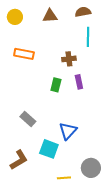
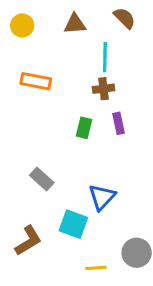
brown semicircle: (83, 12) -> (125, 18), turned 56
cyan line: (88, 37) -> (105, 57), moved

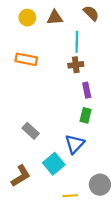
yellow circle: (22, 25) -> (27, 18), moved
green rectangle: (84, 128) -> (86, 115), moved
cyan square: (73, 224) -> (54, 164), turned 30

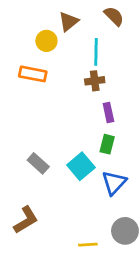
yellow circle: (27, 18) -> (46, 41), moved
brown triangle: (55, 18) -> (69, 22), turned -35
blue triangle: (75, 144) -> (114, 183), moved
cyan square: (54, 164) -> (81, 166), moved

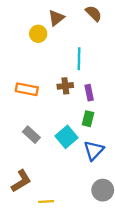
cyan line: (96, 52) -> (79, 59), moved
orange rectangle: (33, 74) -> (27, 89), moved
brown cross: (95, 81) -> (65, 86), moved
yellow line: (88, 245) -> (46, 201), moved

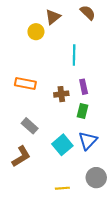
brown cross: (65, 86) -> (61, 94), moved
cyan square: (66, 137) -> (62, 145), moved
brown L-shape: (21, 181) -> (21, 156), moved
yellow line: (46, 201) -> (62, 188), moved

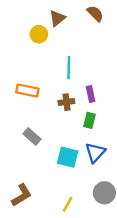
cyan line: (74, 55) -> (69, 68), moved
cyan square: (62, 145) -> (68, 157), turned -36
brown L-shape: (21, 156) -> (22, 195), moved
yellow line: (62, 188) -> (68, 204), turned -56

